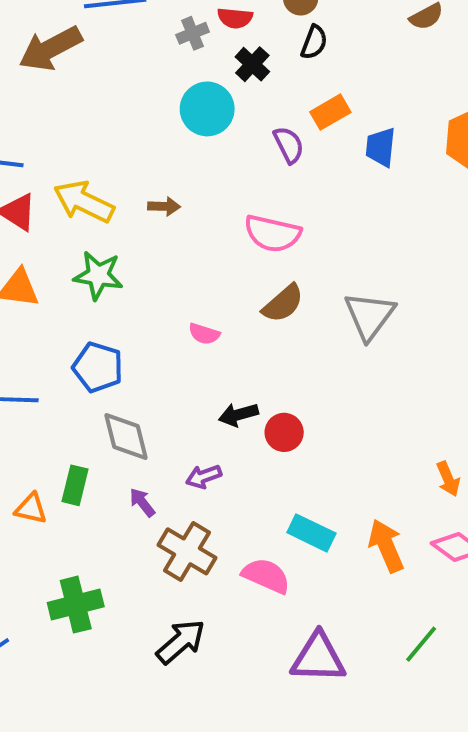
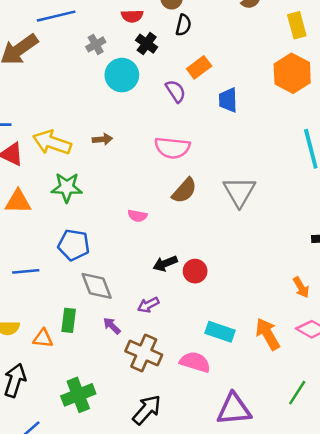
gray cross: (193, 33) -> (96, 44), moved
blue trapezoid: (381, 147) -> (228, 100), moved

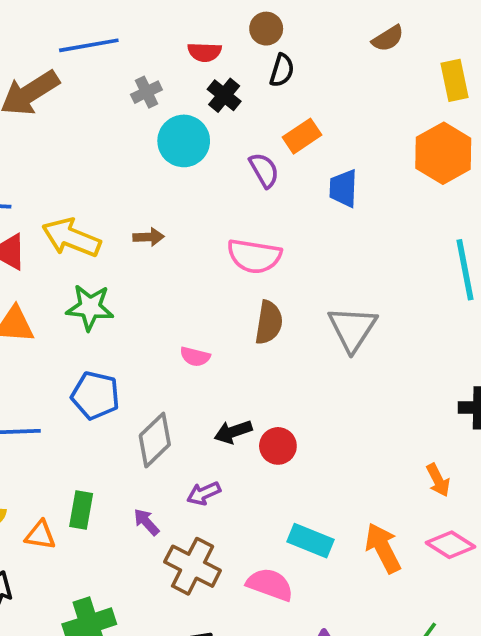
brown semicircle: (184, 191) -> (269, 322), turned -36
gray diamond: (97, 286) -> (155, 440), moved, turned 64

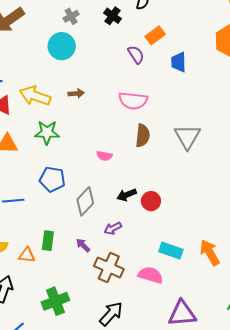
cyan circle: (184, 141) -> (62, 46), moved

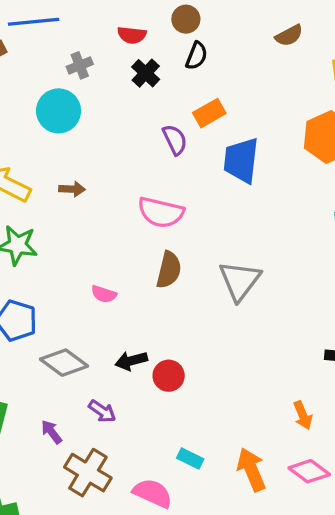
blue trapezoid: (179, 62) -> (241, 160), size x1.4
gray diamond: (85, 201) -> (64, 363), turned 76
purple arrow: (113, 228) -> (102, 411), turned -126
cyan rectangle: (171, 251) -> (190, 458), size x0.7

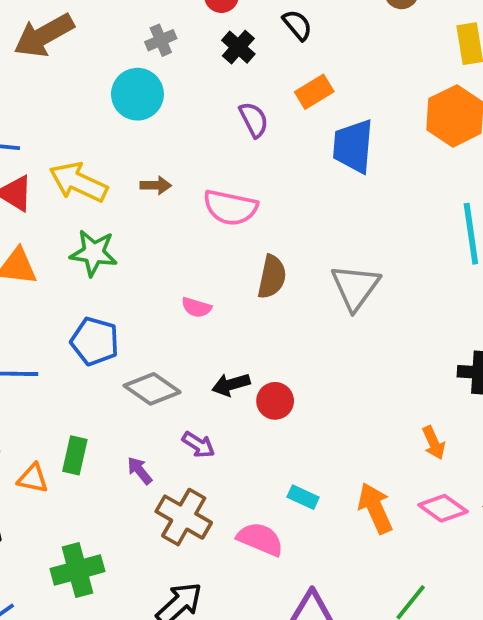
black semicircle: (197, 56) -> (297, 25), turned -60
purple semicircle: (175, 140) -> (254, 120), moved
pink semicircle: (161, 212) -> (230, 208), moved

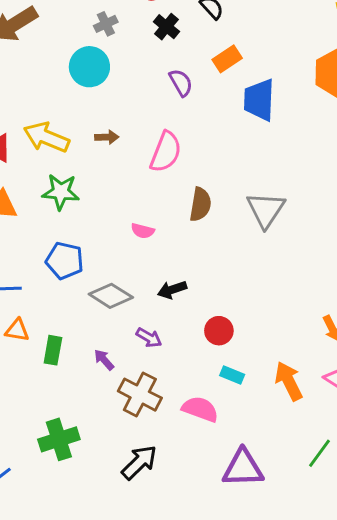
pink semicircle: (230, 208) -> (166, 152), turned -78
red circle: (275, 401) -> (219, 331), moved
orange triangle: (33, 478) -> (17, 330), moved

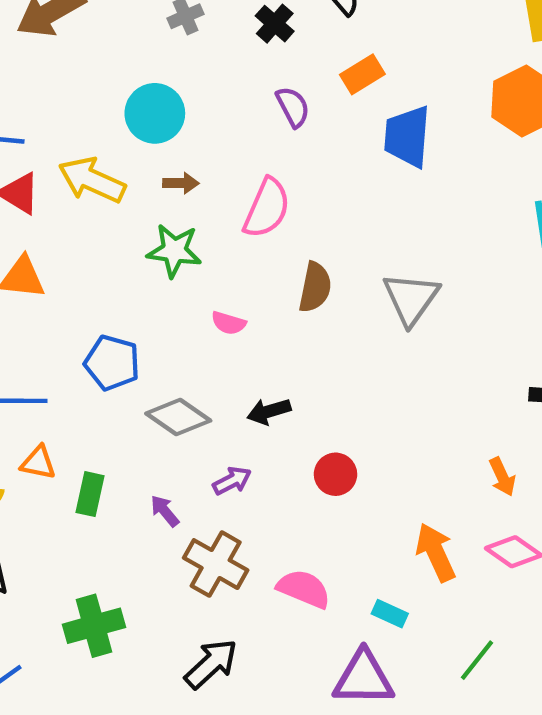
cyan circle: (89, 67) -> (155, 113), moved
green star: (61, 192) -> (174, 251), moved
purple arrow: (149, 338) -> (232, 481), turned -60
cyan rectangle: (232, 375) -> (390, 614), moved

